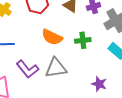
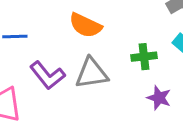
green cross: (83, 40) -> (144, 57), moved

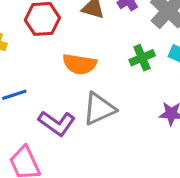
green cross: (144, 57) -> (142, 58), moved

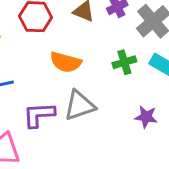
purple L-shape: (57, 123) -> (39, 115), turned 136

